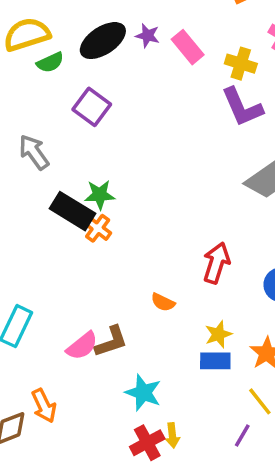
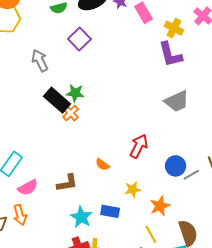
pink semicircle: (82, 346) -> (28, 187), moved
blue rectangle: (215, 361) -> (110, 211), moved

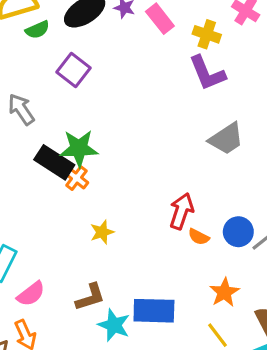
green star: (75, 93) -> (79, 148), size x1.4
orange semicircle: (102, 165) -> (199, 237), moved
brown L-shape: (67, 183) -> (90, 297), moved
yellow star: (133, 189) -> (102, 232), moved
blue rectangle: (110, 211) -> (154, 311), size x1.5

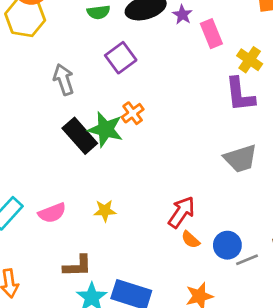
orange cross: (77, 178) -> (133, 113), moved
pink semicircle: (31, 294) -> (52, 213), moved

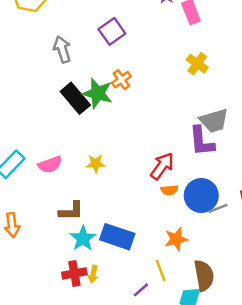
yellow cross: (250, 60) -> (197, 64), moved
purple L-shape: (240, 95) -> (202, 141), moved
orange semicircle: (190, 240) -> (169, 190), turned -49
blue circle: (227, 245) -> (201, 195), size x1.4

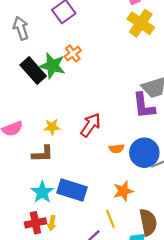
yellow cross: (197, 64) -> (141, 23), moved, size x1.4
red arrow: (162, 166) -> (91, 125), moved
brown L-shape: (71, 211) -> (42, 154), moved

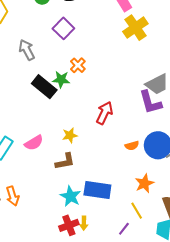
yellow cross: (141, 23) -> (135, 28), turned 30
green star: (52, 66) -> (61, 79), size x0.7
red arrow: (91, 125) -> (105, 113), moved

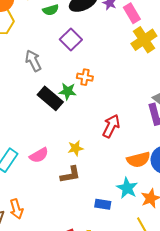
orange cross: (78, 65) -> (85, 77), turned -35
orange semicircle: (132, 146) -> (138, 160), size x1.6
blue rectangle: (97, 190) -> (103, 204), size x0.6
cyan star: (71, 196) -> (127, 188), moved

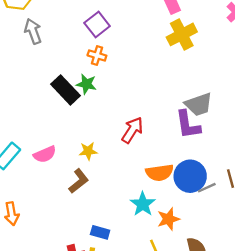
gray arrow: (33, 61) -> (33, 31), moved
orange cross: (85, 77) -> (97, 56), moved
brown L-shape: (70, 175) -> (79, 181), turned -35
blue rectangle: (103, 204) -> (100, 232), moved

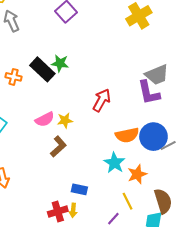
orange cross: (97, 56) -> (14, 77), moved
pink semicircle: (45, 154) -> (45, 119), moved

